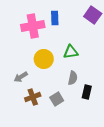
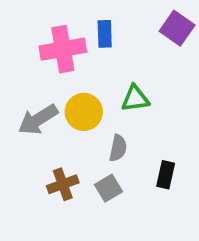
gray arrow: (21, 77) -> (38, 120), moved, size x1.5
gray semicircle: (73, 78) -> (118, 148), moved

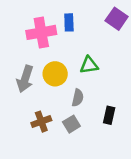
gray arrow: (38, 120) -> (25, 79), turned -40

